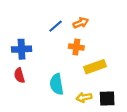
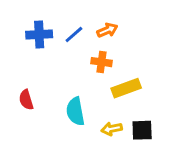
blue cross: (22, 49) -> (39, 35), moved

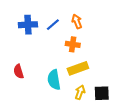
orange arrow: (107, 30) -> (77, 22), turned -88
yellow rectangle: (126, 88) -> (78, 68), moved
yellow arrow: (112, 129) -> (80, 92), turned 120

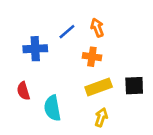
blue cross: (28, 25) -> (35, 49), moved
cyan semicircle: (54, 80) -> (52, 108), moved
black square: (102, 93) -> (134, 86), moved

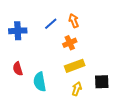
blue cross: (35, 49) -> (18, 31), moved
orange cross: (92, 57) -> (70, 43), turned -32
black square: (134, 86) -> (102, 82), moved

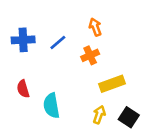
blue line: (51, 24) -> (58, 43), moved
yellow rectangle: (75, 66) -> (112, 84), moved
black square: (102, 82) -> (129, 117), moved, turned 35

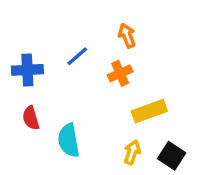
blue cross: (23, 40) -> (27, 70), moved

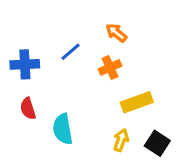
orange arrow: (127, 36) -> (116, 33), turned -30

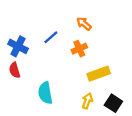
blue cross: (25, 64) -> (18, 46), turned 30
red semicircle: (28, 109) -> (15, 70), moved

